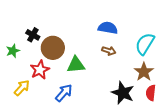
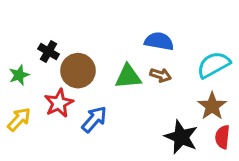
cyan semicircle: (145, 44) -> (214, 65), turned 30
green triangle: (76, 65) -> (128, 77), moved
yellow arrow: (22, 88) -> (19, 119), moved
blue arrow: (64, 93) -> (94, 119), moved

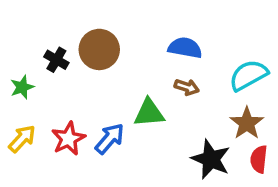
brown circle: (78, 71) -> (99, 49), moved
green triangle: (128, 77) -> (149, 113), moved
red star: (59, 103) -> (68, 139), moved

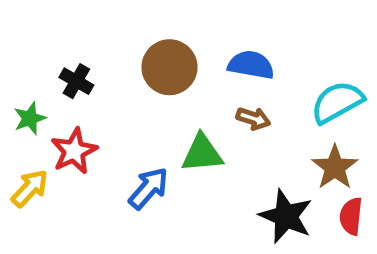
brown circle: (99, 49) -> (169, 67), moved
red star: (68, 139) -> (74, 151), moved

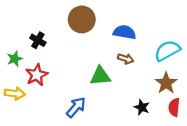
brown circle: (169, 67) -> (82, 19), moved
yellow arrow: (30, 188) -> (15, 93), turned 54
blue arrow: (149, 188) -> (76, 107), moved
black star: (286, 216) -> (142, 107), size x0.6

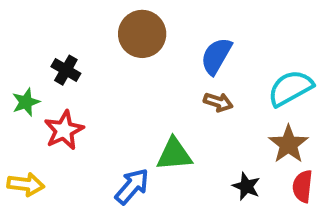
blue semicircle: (125, 32) -> (216, 56), turned -70
green triangle: (100, 76) -> (174, 154), moved
yellow arrow: (15, 93) -> (26, 184), moved

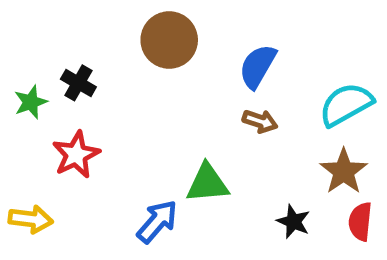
green star: (26, 102) -> (31, 102), moved

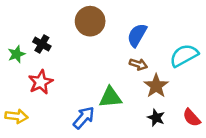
brown star: (344, 171) -> (156, 86), moved
red semicircle: (360, 222) -> (192, 118), turned -48

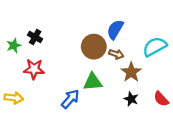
brown circle: (90, 21) -> (94, 47), moved
red star: (41, 82) -> (34, 69), turned 30

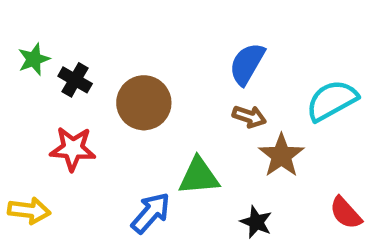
green star: (14, 46) -> (34, 59), moved
brown circle: (94, 47) -> (144, 103), moved
black star: (131, 99) -> (256, 222), moved

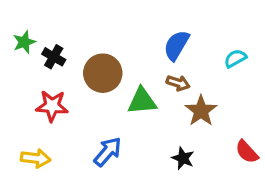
cyan semicircle: (332, 101) -> (235, 58), moved, size x0.6
green triangle: (199, 176) -> (142, 101), moved
yellow arrow: (29, 211) -> (36, 158), moved

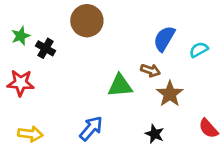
blue semicircle: (176, 45) -> (164, 39), moved
brown circle: (103, 73) -> (87, 21), moved
red star: (52, 106) -> (21, 83), moved

